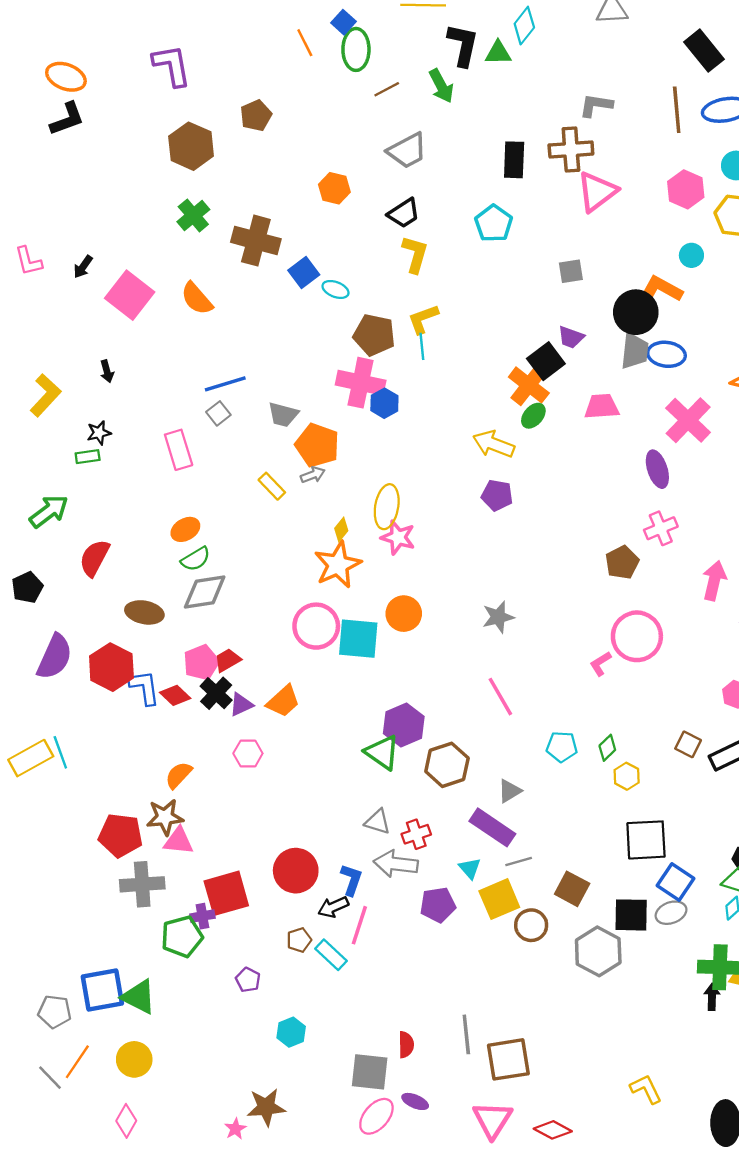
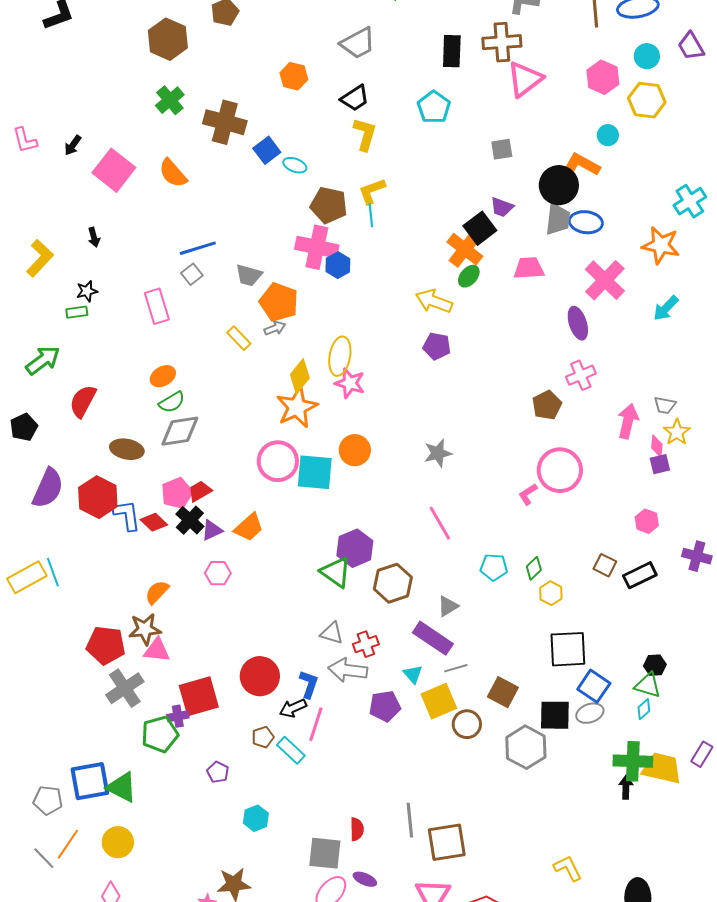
yellow diamond: (341, 529) -> (300, 376), size x1.6
gray cross: (142, 884) -> (125, 688), turned -30

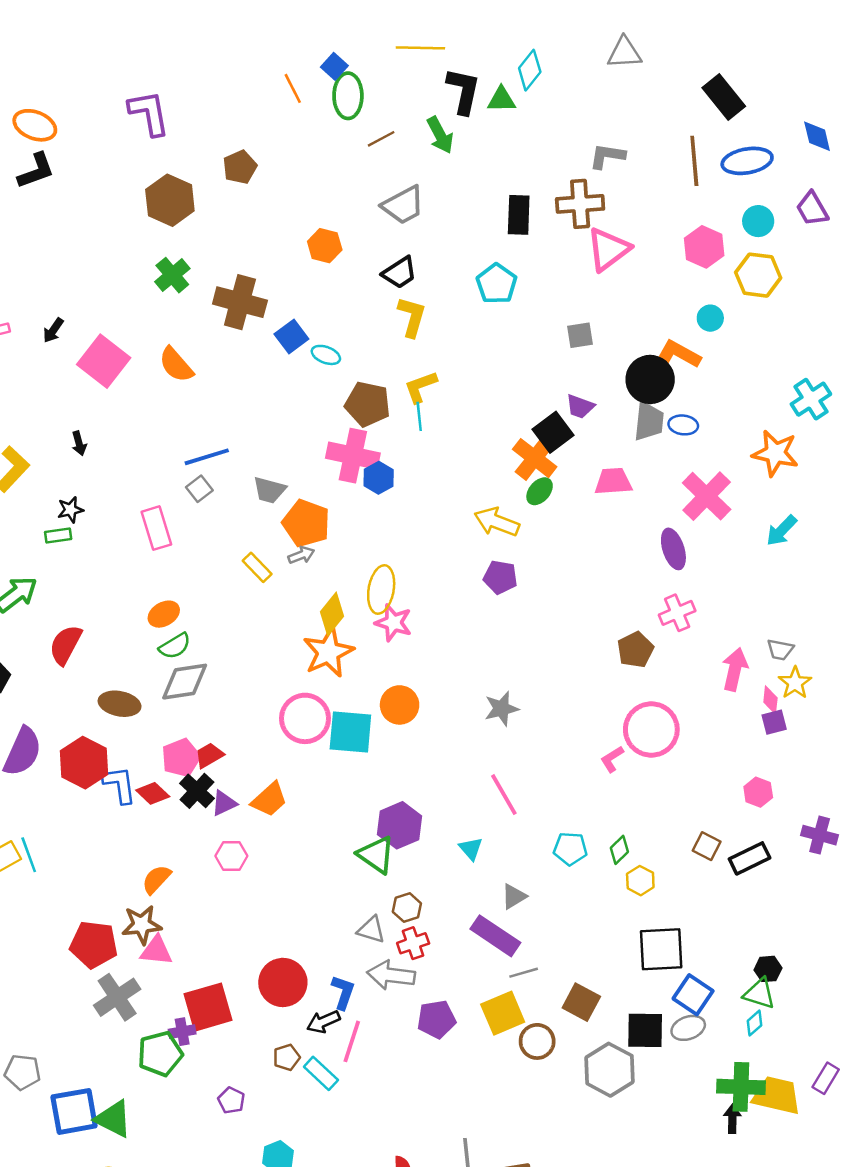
blue ellipse: (586, 222) -> (683, 425), size x0.7
brown hexagon: (393, 583) -> (407, 908), moved, size x0.6
cyan triangle: (413, 674) -> (471, 849), moved
gray pentagon: (48, 800) -> (23, 1072), moved

